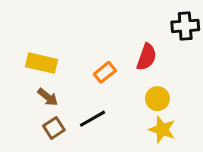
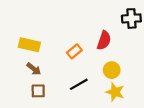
black line: (92, 119) -> (79, 84), moved
brown square: (54, 128) -> (38, 91), turned 32

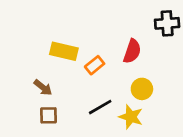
yellow rectangle: (29, 45) -> (64, 51), moved
yellow star: (115, 92) -> (131, 117), moved

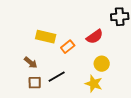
red semicircle: (132, 51) -> (95, 37), turned 36
black line: (100, 107) -> (57, 77), moved

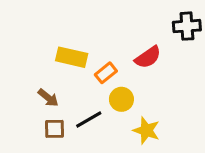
yellow circle: (102, 64) -> (121, 99), moved

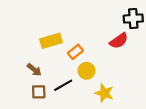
yellow rectangle: (72, 57) -> (51, 41), turned -30
red semicircle: (148, 57) -> (119, 41), moved

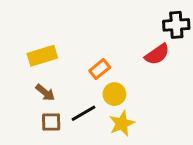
yellow rectangle: (51, 41) -> (42, 56), moved
yellow star: (104, 93) -> (122, 124), moved, turned 30

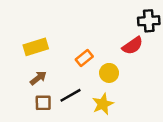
brown arrow: (45, 93) -> (38, 78), turned -77
yellow circle: (114, 94) -> (109, 73), moved

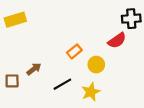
yellow rectangle: (36, 47) -> (15, 20), moved
brown square: (43, 103) -> (12, 81), moved

